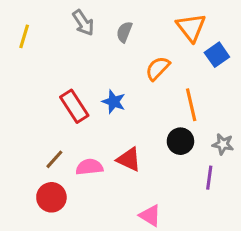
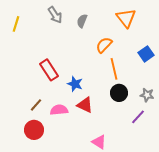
blue square: (217, 55) -> (146, 54), moved
blue star: (114, 102) -> (75, 84), moved
orange line: (191, 105) -> (114, 69), moved
purple line: (209, 178) -> (138, 117), turned 35

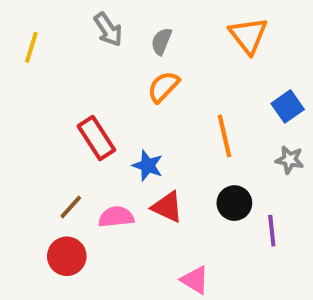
orange semicircle: (104, 45) -> (163, 87), moved
black circle: (119, 93) -> (234, 203), moved
gray star: (147, 95) -> (290, 160), moved
purple line: (138, 117) -> (272, 231), turned -49

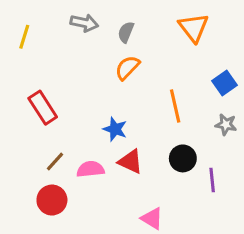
gray arrow: (108, 30) -> (84, 23), turned -44
red rectangle: (96, 138) -> (43, 108), moved

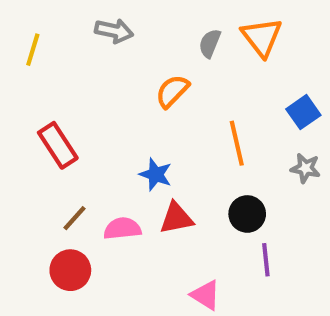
gray semicircle: (126, 32) -> (210, 43), moved
red triangle: (130, 162) -> (176, 218), turned -36
purple line: (212, 180) -> (266, 260), moved

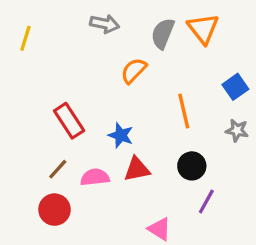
gray arrow: (114, 31) -> (105, 24), moved
gray semicircle: (210, 43) -> (163, 33), size x1.4
red rectangle: (58, 145) -> (69, 121), moved
purple line: (266, 260) -> (206, 201), turned 35

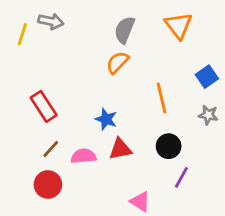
gray arrow: (105, 24) -> (51, 21), moved
gray semicircle: (163, 33) -> (125, 30), moved
red rectangle: (69, 121) -> (44, 106), moved

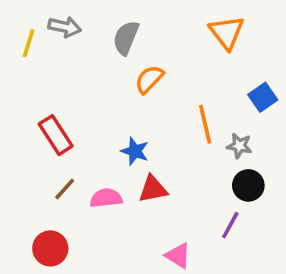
gray semicircle: (125, 30) -> (126, 38), moved
gray star: (208, 115) -> (239, 146), moved
black circle: (169, 146) -> (248, 185), moved
red circle: (48, 184) -> (50, 248), moved

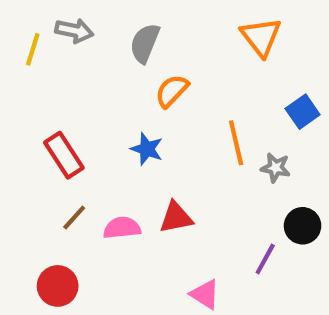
blue star: (135, 151) -> (147, 149), moved
black circle: (248, 185) -> (303, 226), moved

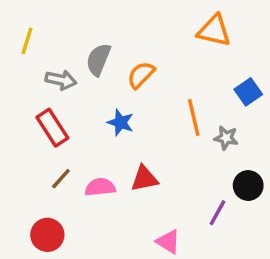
gray arrow: (74, 31) -> (61, 80), moved
orange triangle: (261, 37) -> (214, 31), turned -39
gray semicircle: (145, 43) -> (98, 60), moved

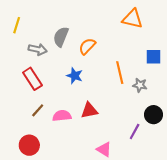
blue square: (248, 92) -> (154, 57), turned 35

